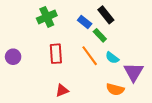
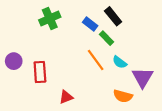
red rectangle: (56, 54) -> (40, 72), moved

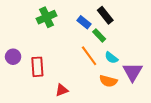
orange semicircle: (123, 96) -> (108, 81), moved

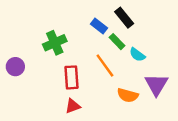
green cross: (46, 17) -> (55, 43), moved
cyan semicircle: (111, 58) -> (137, 55), moved
red rectangle: (37, 67) -> (72, 77), moved

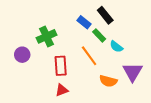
purple circle: (15, 67) -> (22, 55), moved

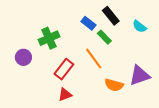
cyan semicircle: (116, 47) -> (140, 26), moved
red rectangle: (61, 66) -> (64, 69), turned 42
purple triangle: (133, 72) -> (140, 75), turned 40

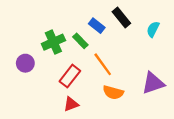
cyan semicircle: (140, 26) -> (153, 29), turned 80
green rectangle: (104, 37) -> (80, 41), moved
orange semicircle: (114, 85) -> (113, 92), moved

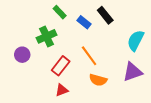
cyan semicircle: (153, 29) -> (136, 40), moved, size x1.5
green rectangle: (80, 41) -> (60, 12), moved

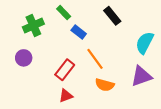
blue rectangle: (84, 22) -> (79, 32), moved
green cross: (47, 36) -> (33, 25), moved

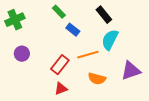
green cross: (33, 25) -> (15, 20), moved
cyan semicircle: (145, 43) -> (110, 40), moved
orange line: (95, 59) -> (88, 55), turned -70

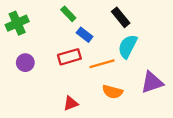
red rectangle: (60, 65) -> (69, 57), moved, turned 36

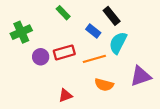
green cross: (17, 23) -> (21, 32), moved
blue rectangle: (85, 35) -> (93, 31), moved
purple circle: (25, 63) -> (41, 57), moved

